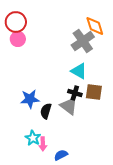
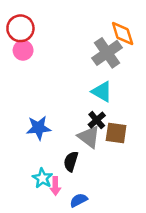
brown square: (94, 92) -> (116, 133), moved
black cross: (75, 93) -> (97, 120), turned 32
black semicircle: (46, 111) -> (71, 161), moved

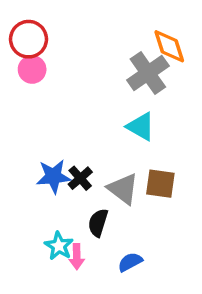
black cross: (97, 120) -> (80, 178), moved
blue semicircle: (79, 200) -> (130, 262), moved

